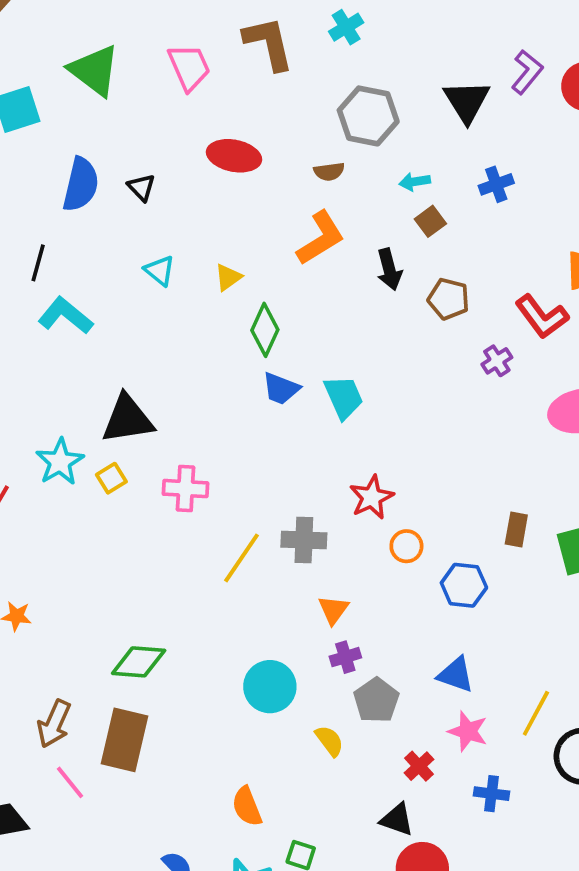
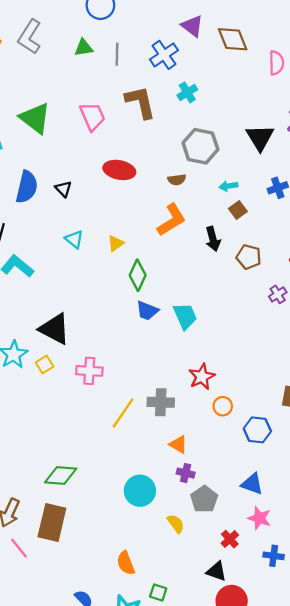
black triangle: (128, 419) -> (55, 329), turned 36
orange triangle: (333, 610) -> (178, 444), turned -36
purple cross: (345, 657) -> (186, 473), turned 30

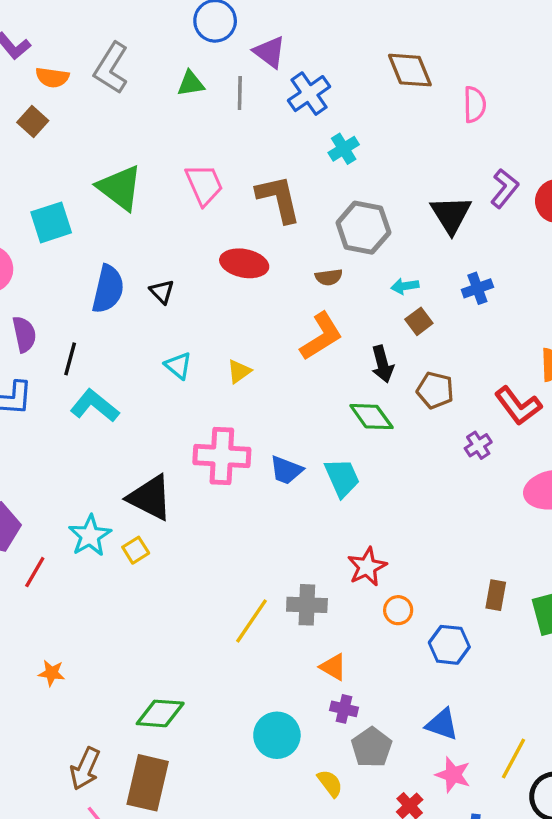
purple triangle: (192, 26) -> (270, 52), moved
brown L-shape: (140, 102) -> (279, 199), moved
green diamond: (138, 275) -> (371, 417), moved, turned -60
pink cross: (89, 371) -> (222, 456), moved, size x1.4

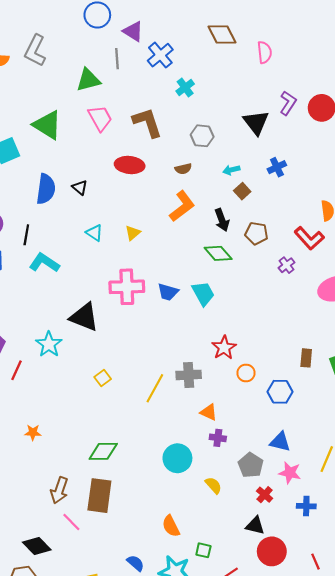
green triangle: (191, 84) -> (88, 80), moved, size x1.4
gray hexagon: (363, 228) -> (202, 136), size x0.7
yellow square: (136, 550) -> (103, 378), moved
gray pentagon: (372, 747) -> (251, 465), moved

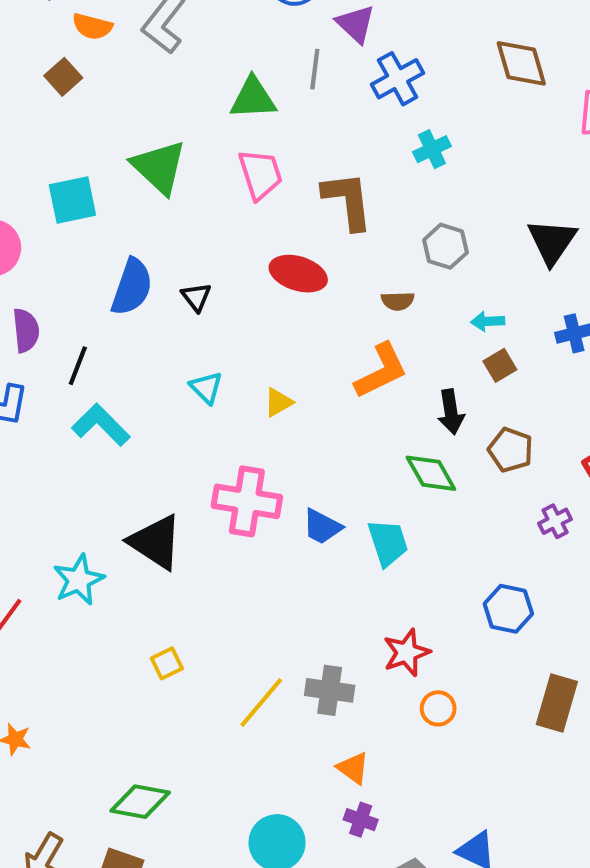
brown rectangle: (306, 358) -> (557, 703), size x1.5
blue hexagon: (280, 392) -> (508, 609), moved

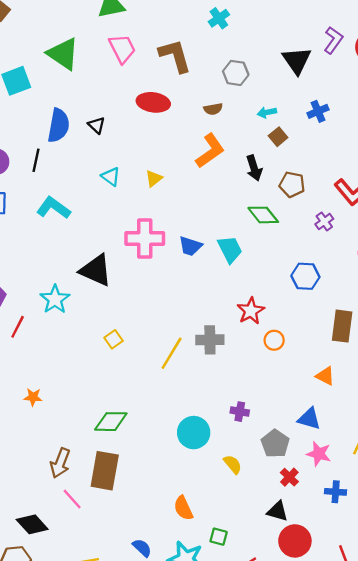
black line: (78, 366) -> (36, 160), moved
green diamond: (431, 473) -> (263, 215), moved
orange triangle: (353, 768) -> (325, 376), moved

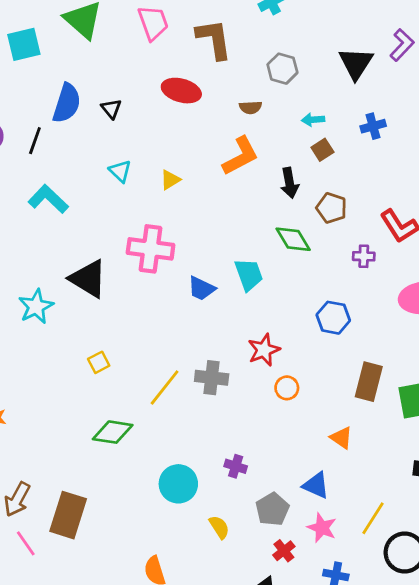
purple cross: (324, 221) -> (364, 256), turned 30
blue trapezoid: (190, 246) -> (202, 289), moved
green diamond: (111, 422) -> (113, 432), moved

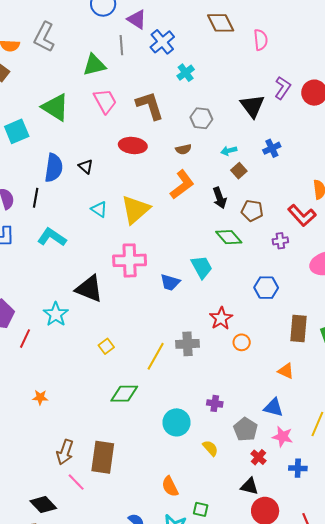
yellow triangle: (170, 180) -> (135, 210), size x2.0

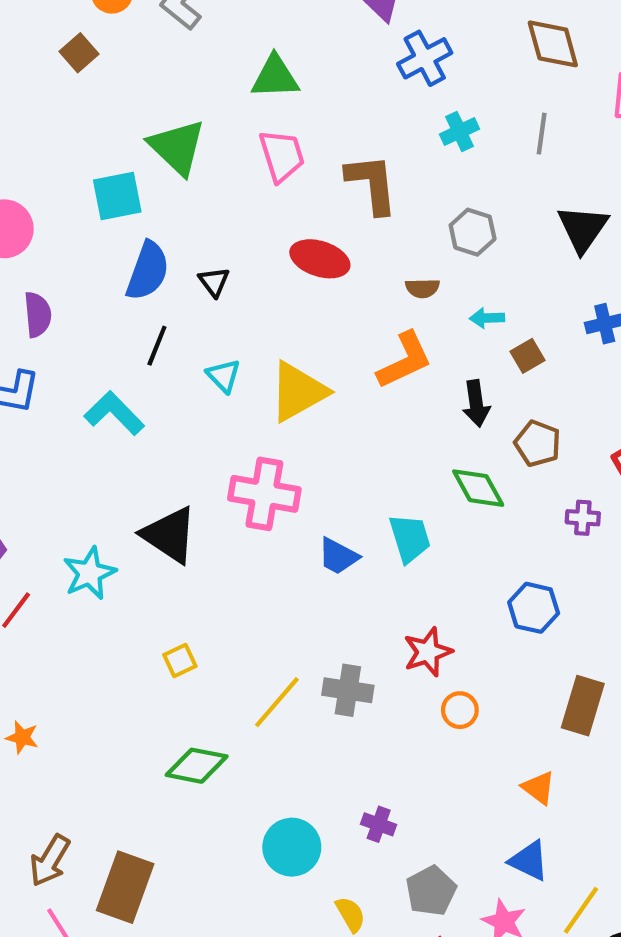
gray line: (121, 45) -> (542, 134), moved
cyan square: (17, 131) -> (117, 196), moved
cyan arrow: (229, 151) -> (487, 318), moved
black line: (36, 198) -> (157, 346), moved
blue triangle: (273, 407) -> (529, 861), moved

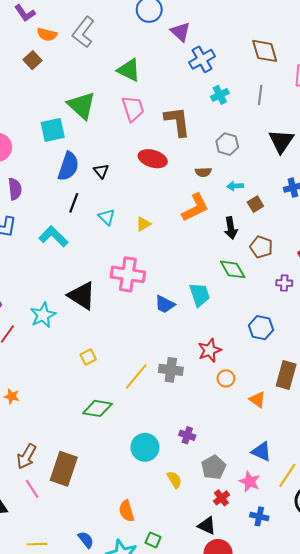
green triangle: (275, 77) -> (129, 70), turned 30
yellow triangle: (298, 392) -> (143, 224), size x0.5
orange triangle: (539, 788) -> (257, 400), moved

